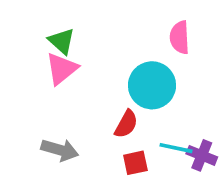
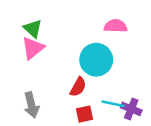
pink semicircle: (180, 37) -> (116, 26), turned 95
gray arrow: (60, 150) -> (31, 105), turned 60

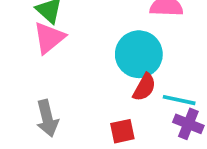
red semicircle: (78, 87) -> (144, 87), moved
cyan line: (113, 104) -> (179, 100), moved

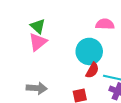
gray arrow: (47, 118) -> (37, 88), turned -72

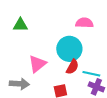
green triangle: (38, 26) -> (20, 25), turned -42
pink triangle: (38, 42) -> (37, 64), moved

